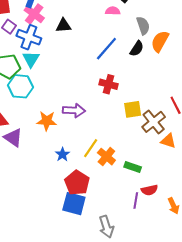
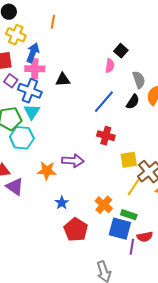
pink semicircle: (113, 11) -> (110, 66), turned 96
pink cross: (34, 14) -> (35, 69), turned -36
yellow line: (91, 148) -> (134, 187), moved
blue square: (74, 204) -> (120, 229), moved

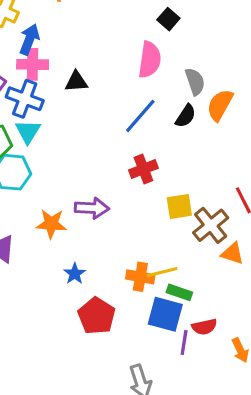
black square: (121, 51) -> (168, 19), moved
pink semicircle: (110, 66) -> (150, 60), size x1.6
red cross: (106, 136) -> (143, 169), turned -36
yellow line: (134, 187) -> (162, 272), moved, turned 42
orange cross: (104, 205) -> (140, 277), turned -30

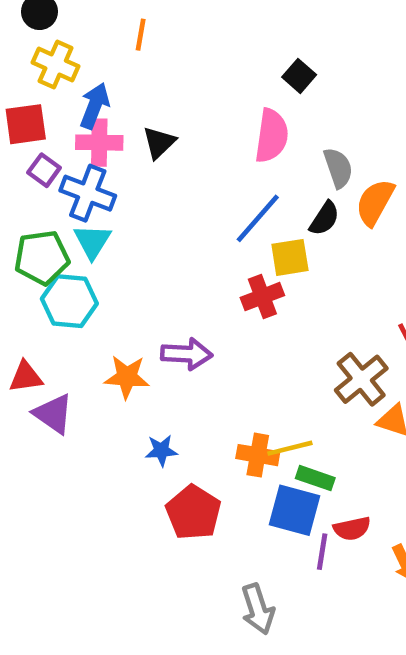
black triangle: (76, 82) -> (159, 143), moved, turned -40
yellow square: (179, 207) -> (290, 257), moved
blue star: (75, 274) -> (161, 450), turned 30

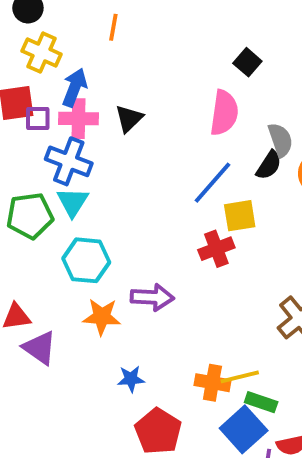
purple square: (44, 170) -> (38, 119), moved, turned -36
black semicircle: (324, 218) -> (269, 165), moved
cyan hexagon: (69, 301) -> (86, 260), moved
blue square: (295, 510) -> (244, 429), turned 33

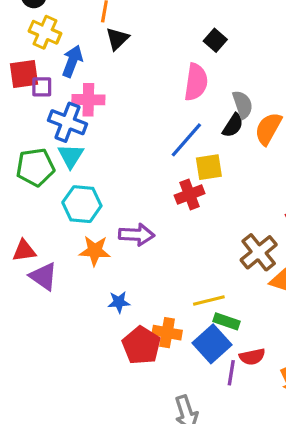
pink cross: (78, 119) -> (88, 100), moved
black triangle: (129, 119) -> (117, 39), moved
orange cross: (212, 383) -> (167, 333), moved

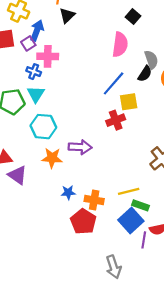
purple square: (42, 87) -> (28, 43), moved, turned -32
blue cross: (67, 122) -> (34, 72), size x0.6
orange cross: (167, 333) -> (94, 200), moved

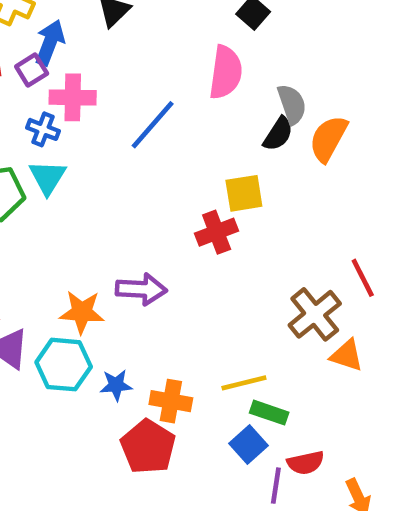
blue line: (114, 83) -> (153, 125), moved
cyan hexagon: (43, 127) -> (64, 365), moved
blue square: (131, 221) -> (248, 444), size x0.7

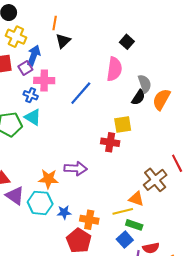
cyan triangle: (48, 177) -> (33, 117), turned -30
red cross: (217, 232) -> (110, 142), turned 30
orange triangle: (347, 355) -> (136, 199), moved

